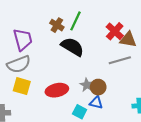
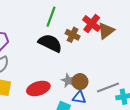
brown cross: (57, 25) -> (73, 35), moved
brown triangle: (128, 40) -> (106, 31), turned -42
gray line: (120, 60) -> (108, 88), moved

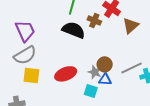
brown triangle: (106, 31) -> (131, 26), moved
gray star: (68, 81) -> (95, 72), moved

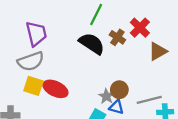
red ellipse: (66, 74) -> (55, 89), moved, turned 35

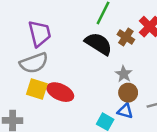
gray star: (106, 96) -> (124, 74), moved

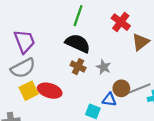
brown cross: (126, 37) -> (78, 67), moved
yellow square: (37, 89) -> (29, 91), turned -36
brown circle: (128, 93) -> (121, 88), moved

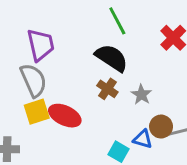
green line: (78, 16) -> (117, 21), turned -55
gray semicircle: (23, 68) -> (33, 80), turned -95

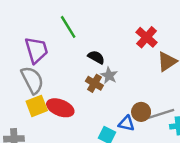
green line: (117, 21) -> (68, 27), moved
black semicircle: (112, 58) -> (96, 57), size x0.6
gray star: (141, 95) -> (109, 75), moved

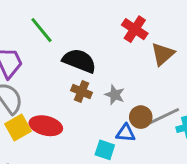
black semicircle: (96, 57) -> (79, 61), size x1.6
gray star: (109, 75) -> (115, 95), moved

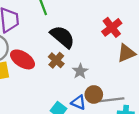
red ellipse: (46, 126) -> (22, 59), moved

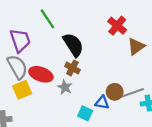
black semicircle: (62, 37) -> (73, 45), turned 30
gray star: (80, 71) -> (65, 87), moved

